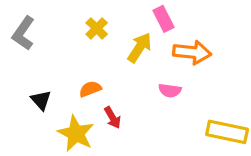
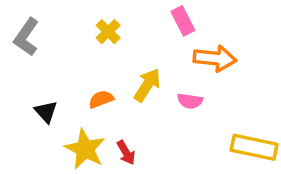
yellow arrow: (140, 48) -> (147, 85), moved
red arrow: (113, 118) -> (126, 153), moved

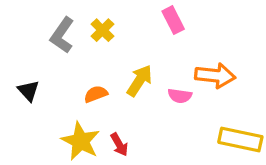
gray L-shape: (26, 37) -> (62, 35), moved
orange arrow: (215, 58) -> (215, 76), moved
black triangle: (46, 112) -> (28, 91), moved

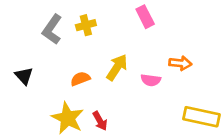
yellow cross: (102, 30) -> (86, 25), turned 30
orange arrow: (215, 76) -> (180, 63), size x0.7

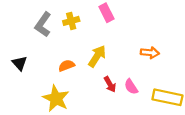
pink rectangle: (145, 17) -> (106, 13), moved
pink semicircle: (151, 80) -> (131, 87), moved, turned 49
red arrow: (100, 121) -> (110, 84), moved

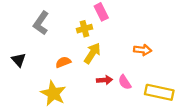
yellow cross: (71, 21) -> (84, 29), moved
red arrow: (110, 84) -> (105, 80), turned -64

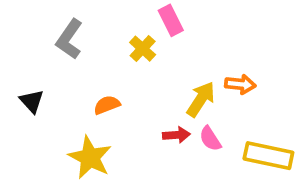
yellow cross: (84, 29) -> (143, 49), turned -32
yellow arrow: (92, 53) -> (201, 99), moved

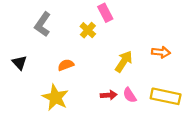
orange arrow: (240, 84) -> (161, 52), moved
red arrow: (176, 135) -> (109, 95), moved
pink semicircle: (210, 139) -> (130, 95), moved

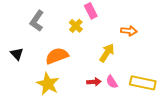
orange arrow: (161, 52) -> (129, 31), moved
orange semicircle: (66, 65) -> (57, 56), size x1.6

